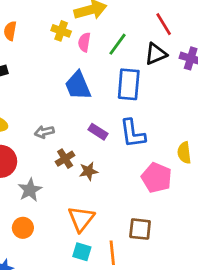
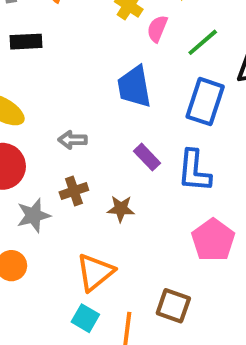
brown cross: (65, 159) -> (74, 191), moved

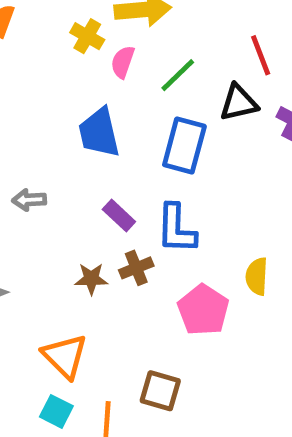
brown cross: (74, 191) -> (136, 268), moved
orange triangle: (95, 272) -> (65, 356), turned -33

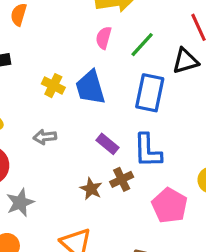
yellow cross: (87, 36) -> (53, 86), moved
brown star: (91, 279) -> (91, 189), turned 30

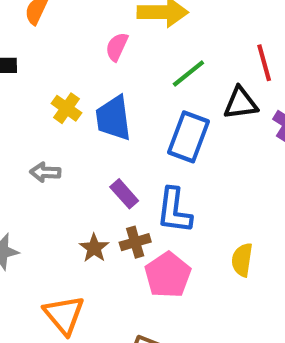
pink semicircle: (104, 38) -> (117, 47), moved
pink pentagon: (170, 206) -> (168, 275), moved

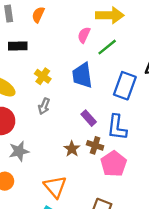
green line: (188, 73) -> (107, 47), moved
yellow cross: (66, 108) -> (43, 76), moved
gray arrow: (45, 172) -> (44, 106), turned -70
brown cross: (135, 242) -> (95, 145), turned 35

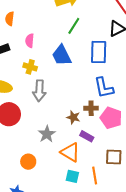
pink semicircle: (84, 35) -> (30, 41), moved
gray arrow: (44, 106) -> (39, 91), size x1.5
purple rectangle: (89, 118) -> (87, 136), moved
gray star: (19, 151) -> (47, 134), moved

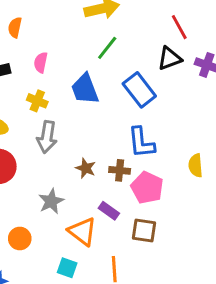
blue rectangle: (99, 52) -> (139, 90), turned -45
brown star: (73, 117) -> (86, 168), moved
brown square: (114, 157) -> (144, 230), moved
cyan square: (72, 176) -> (67, 268), moved

